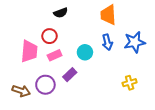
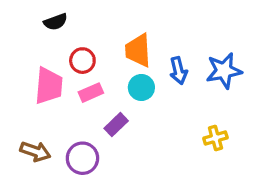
black semicircle: (61, 13) -> (56, 22), moved
orange trapezoid: (108, 15) -> (138, 50), moved
purple circle: (45, 85) -> (82, 158), moved

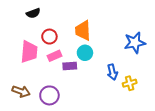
blue arrow: (178, 71) -> (112, 72), moved
purple rectangle: (116, 125) -> (70, 66), moved, turned 40

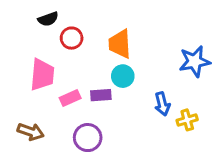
red circle: (49, 37) -> (72, 38), moved
pink rectangle: (55, 56) -> (70, 98), moved
purple circle: (49, 95) -> (88, 138), moved

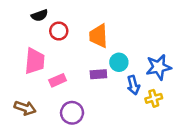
blue star: (194, 61) -> (159, 67), moved
cyan circle: (123, 76) -> (119, 62), moved
purple rectangle: (101, 95) -> (98, 74), moved

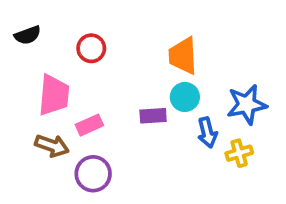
black semicircle: (40, 15) -> (28, 35), moved
orange trapezoid: (98, 36) -> (183, 56), moved
brown arrow: (25, 108) -> (52, 146), moved
purple circle: (72, 113) -> (93, 174), moved

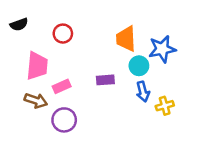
cyan circle: (185, 97) -> (139, 66), moved
blue star: (247, 104) -> (162, 49), moved

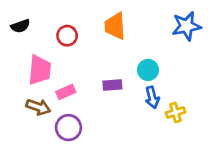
orange trapezoid: (126, 39) -> (115, 26), moved
blue star: (162, 49) -> (186, 26), moved

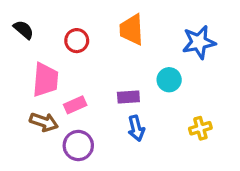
black semicircle: (20, 26) -> (23, 30), turned -120
blue star: (186, 26) -> (199, 42), moved
blue arrow: (152, 97) -> (136, 128), moved

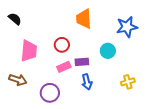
red circle: (77, 41) -> (62, 45), moved
pink rectangle: (75, 105) -> (64, 67), moved
brown arrow: (44, 122) -> (18, 80), moved

